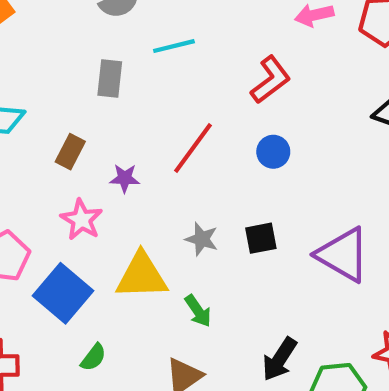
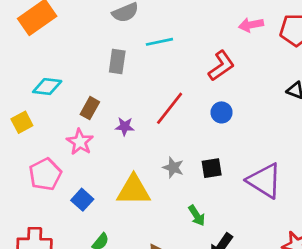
pink star: (81, 220) -> (80, 142), moved
blue square: (63, 293) -> (82, 200), size x0.6
green arrow: (198, 311) -> (197, 215), moved

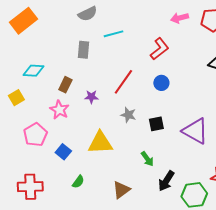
gray star: (173, 168) -> (128, 115), moved

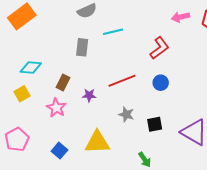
red line: (123, 82) -> (122, 81), turned 32
yellow square: (16, 98) -> (22, 94), moved
pink pentagon: (35, 135) -> (17, 139), moved

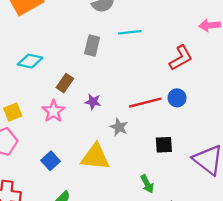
red line: (122, 81) -> (145, 103), moved
yellow square: (22, 94) -> (13, 112), moved
gray star: (126, 114) -> (119, 127), moved

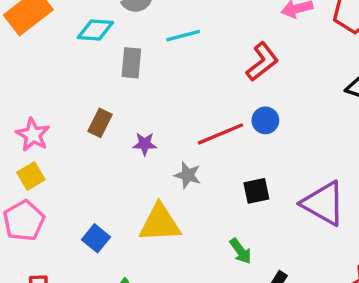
cyan diamond: (30, 61) -> (95, 30), moved
pink star: (53, 111) -> (33, 135), moved

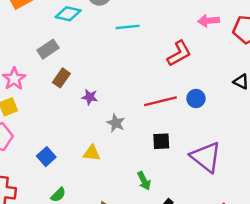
gray rectangle: (131, 63) -> (48, 49), moved, turned 42
blue circle: (265, 120) -> (196, 99), moved
red line: (221, 134) -> (160, 101), moved
yellow triangle: (160, 223) -> (92, 153), size x0.6

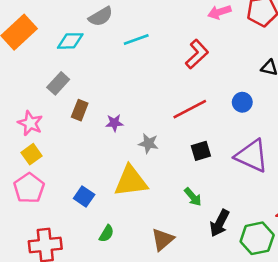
blue circle: (196, 99) -> (242, 102), moved
yellow triangle: (92, 153) -> (131, 181), size x1.8

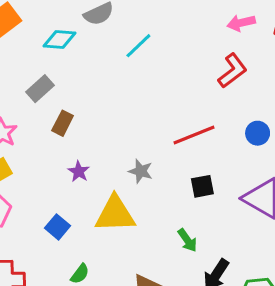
cyan line: (136, 40) -> (138, 46), turned -30
red L-shape: (197, 54) -> (232, 71), moved
purple star: (114, 123) -> (79, 172), moved, turned 30

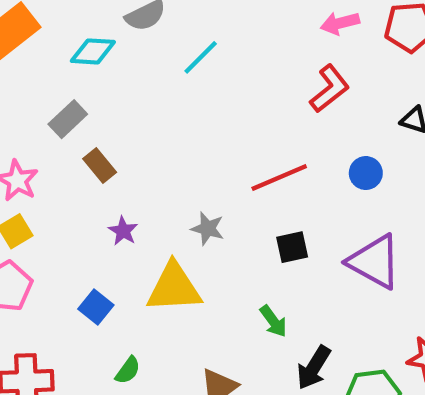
brown rectangle: (63, 123) -> (100, 165), turned -65

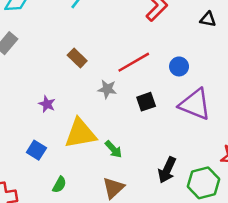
brown rectangle: (100, 165) -> (77, 58), moved
blue circle: (366, 173) -> (179, 66), moved
gray star: (208, 228) -> (107, 89), moved
green arrow: (273, 321) -> (113, 149), moved

